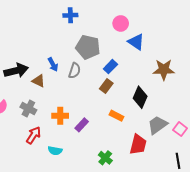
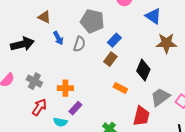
blue triangle: (136, 42) -> (153, 16), moved
brown triangle: (39, 81) -> (44, 17), moved
purple rectangle: (82, 125) -> (75, 108), moved

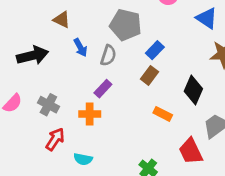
purple rectangle: (75, 108) -> (103, 89), moved
red trapezoid: (141, 116) -> (191, 151), turned 140

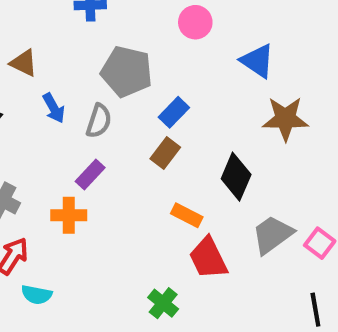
red trapezoid: (191, 151) -> (208, 258), moved
cyan semicircle: (83, 159) -> (37, 295), moved

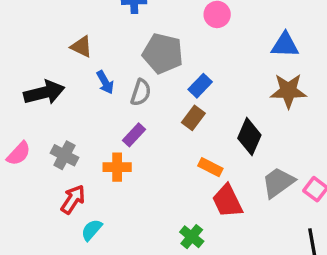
blue triangle: (257, 61) -> (285, 45), moved, turned -32
cyan semicircle: (37, 295) -> (92, 230), turned 120

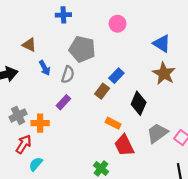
blue triangle: (285, 45) -> (162, 44), turned 30
blue rectangle: (200, 86) -> (116, 76), moved
brown star: (288, 91) -> (164, 73), turned 30
gray cross: (64, 155) -> (18, 115), turned 35
orange cross: (117, 167) -> (40, 123), moved

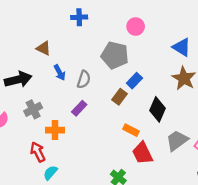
gray pentagon: (82, 49) -> (115, 55), moved
gray cross: (18, 115) -> (33, 109), moved
red arrow: (24, 144) -> (38, 152), turned -60

